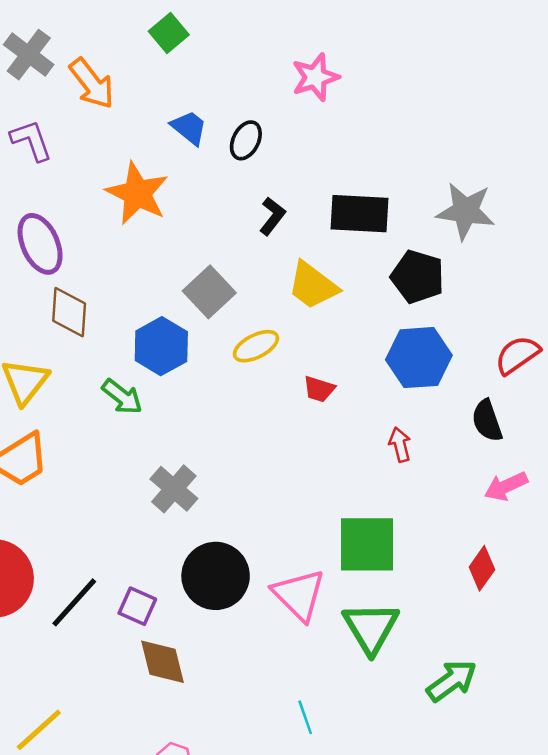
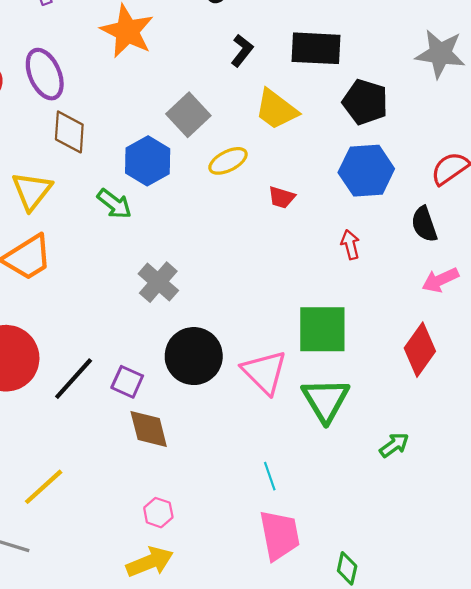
gray star: (466, 211) -> (440, 54), moved
red diamond: (482, 568) -> (420, 350), size x1.4
green arrow: (452, 681) -> (394, 445), size x0.7

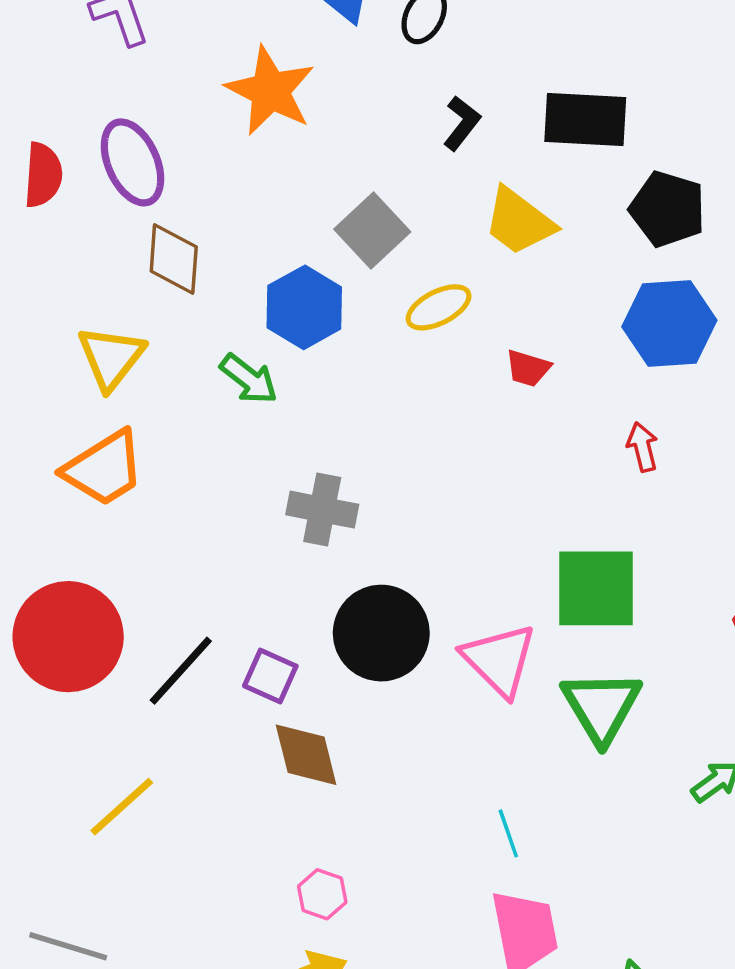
gray cross: (158, 282) -> (322, 510), turned -30
yellow line: (44, 487) -> (122, 807), moved

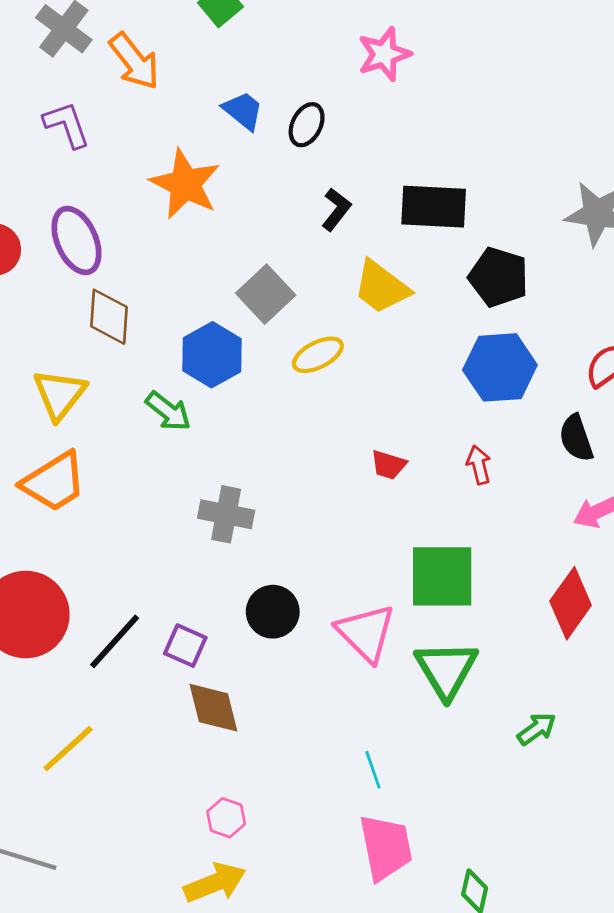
red trapezoid: (528, 368) -> (388, 465), moved
black circle: (381, 633) -> (273, 612), size x0.7

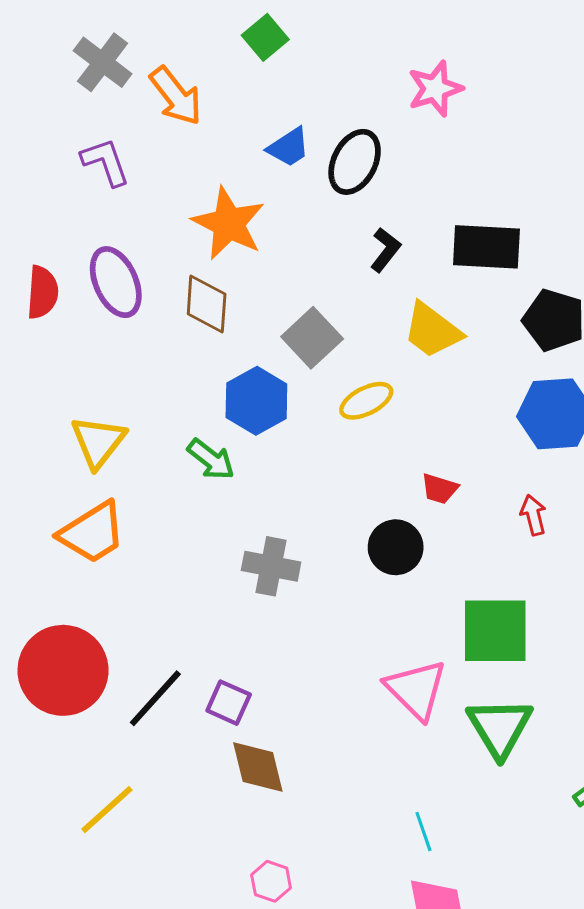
blue trapezoid: (243, 111) -> (289, 147), turned 108
black ellipse: (307, 125) -> (355, 162), size x1.4
brown diamond: (109, 317) -> (207, 304), moved
red trapezoid: (388, 465) -> (440, 489), moved
black circle: (273, 612) -> (396, 547), moved

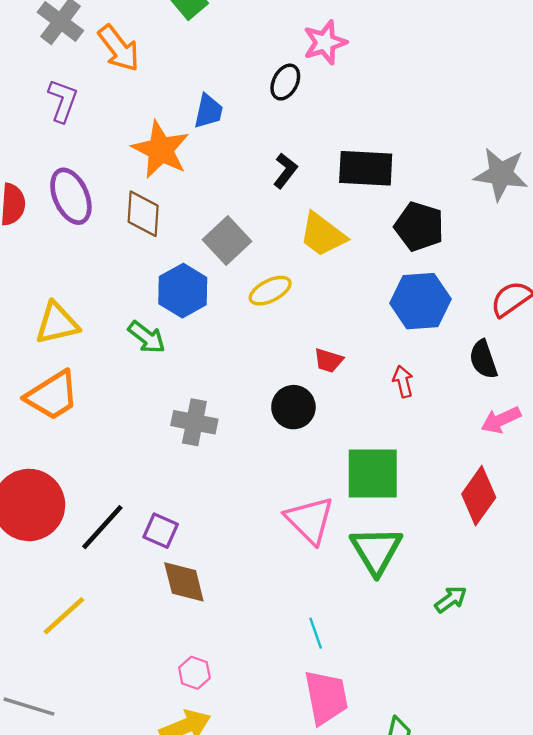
blue trapezoid: (289, 147) -> (208, 111), moved, turned -45
purple L-shape: (105, 162) -> (63, 101), turned 39
black ellipse: (355, 162) -> (285, 82), moved, size x0.7
yellow triangle: (98, 442) -> (57, 323), turned 39

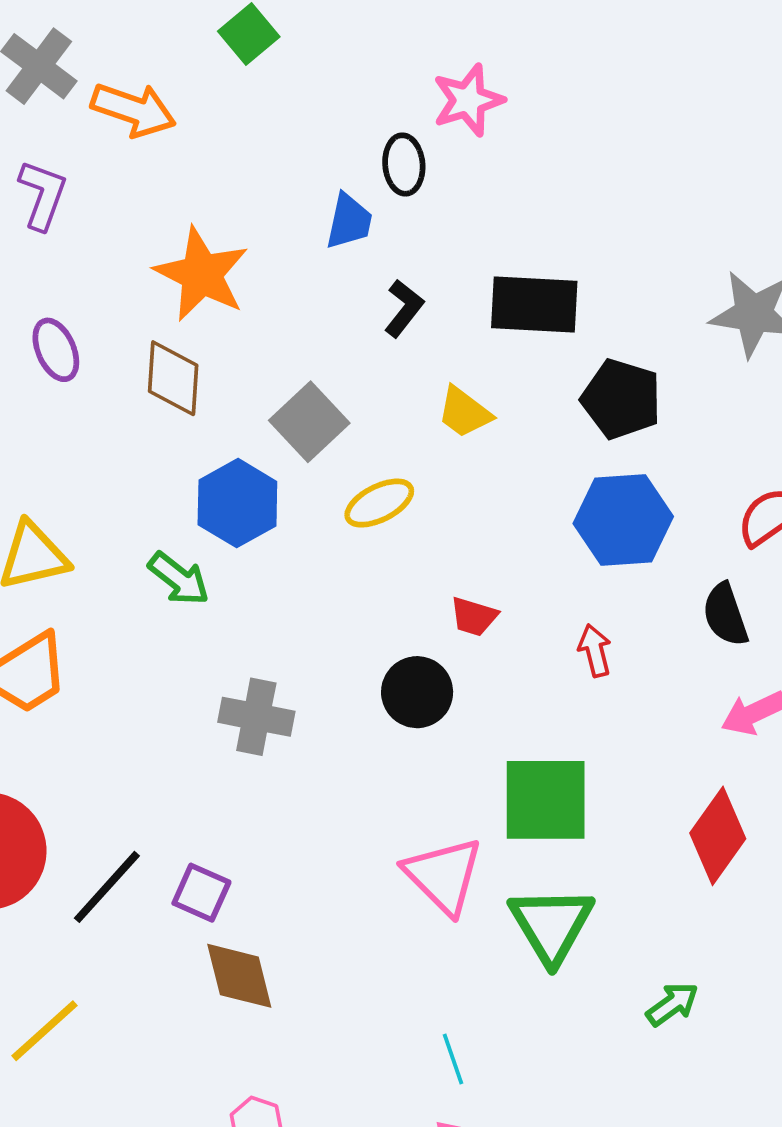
orange arrow: (119, 48) -> (133, 110), turned -33
black ellipse: (285, 82) -> (404, 165), turned -32
blue trapezoid: (208, 111) -> (349, 221), moved
purple ellipse: (71, 196) -> (56, 350), size x0.7
yellow trapezoid: (323, 235) -> (464, 412), size x0.7

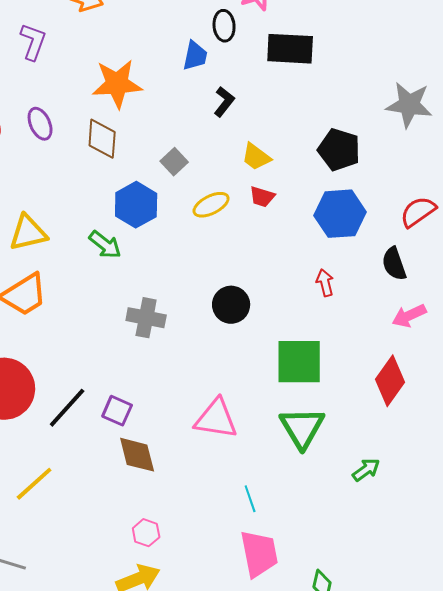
orange star: (201, 274) -> (117, 84), turned -30
black rectangle: (534, 304) -> (290, 49), moved
gray square: (309, 422) -> (174, 162), size x0.7
red trapezoid: (474, 617) -> (262, 197), moved
pink triangle: (444, 876) -> (216, 419), moved, turned -36

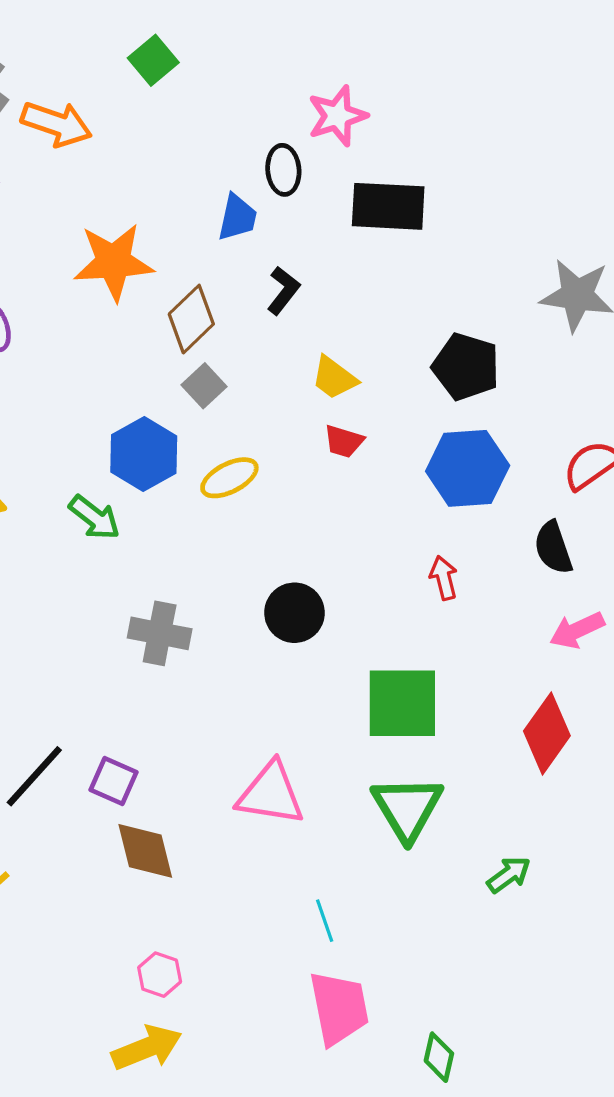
brown diamond: (102, 139) -> (191, 319), moved, turned 42
yellow ellipse: (211, 205) -> (229, 478), moved

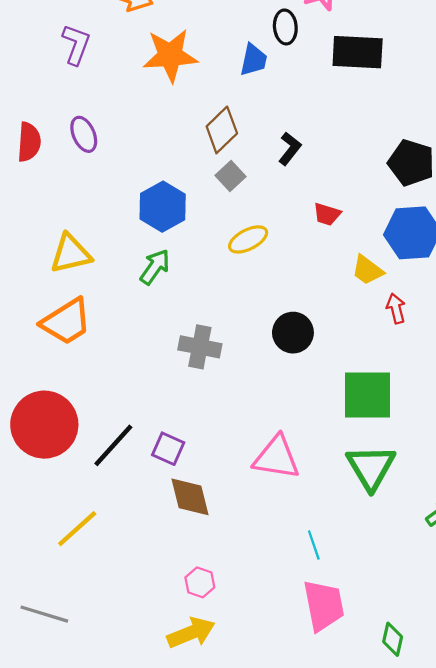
orange star: (114, 262) -> (170, 55), moved
black L-shape: (283, 290) -> (290, 149), moved
yellow trapezoid: (334, 378) -> (367, 270), moved
blue hexagon: (144, 454) -> (163, 207), moved
green arrow: (94, 517) -> (155, 267), turned -93

